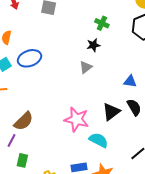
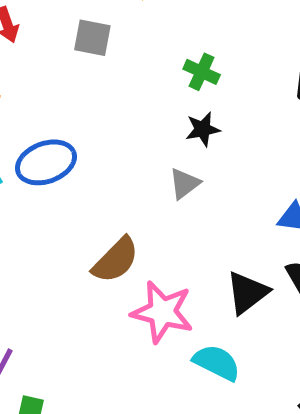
green cross: (102, 23) -> (202, 72), moved
brown semicircle: (24, 121) -> (116, 260), moved

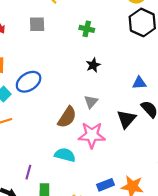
black star: (203, 129) -> (93, 65), moved
gray triangle: (184, 184) -> (91, 102), moved
cyan semicircle: (217, 363) -> (65, 155), moved

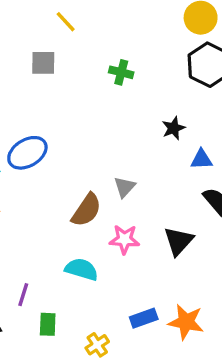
black star: (93, 65) -> (173, 128), moved
black triangle: (126, 119) -> (179, 241), moved
pink star: (92, 135) -> (124, 239), size x0.7

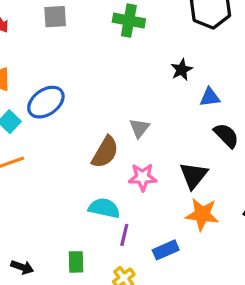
green cross: (121, 72) -> (129, 21), size x1.4
purple line: (23, 295) -> (124, 235), moved
orange star: (186, 322) -> (202, 214), moved

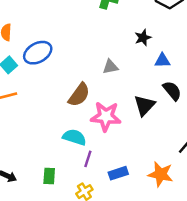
gray triangle: (139, 128) -> (110, 67), moved, turned 35
black triangle: (194, 175) -> (144, 105), moved
pink star: (143, 177) -> (106, 116), size x1.4
orange star: (202, 214) -> (161, 174), moved

